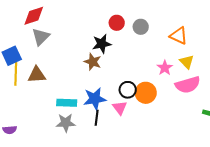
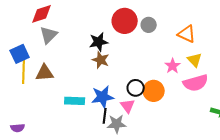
red circle: (117, 23) -> (125, 21), size x1.6
black star: (102, 44) -> (99, 42), moved
gray star: (66, 123) -> (117, 124), moved

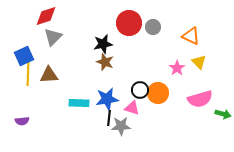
pink semicircle: (196, 83) -> (200, 99), moved
pink triangle: (128, 106) -> (132, 108), turned -35
purple semicircle: (18, 128) -> (22, 121), moved

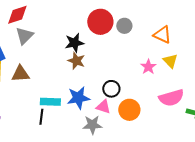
orange circle: (158, 93) -> (129, 110), moved
black line: (109, 118) -> (41, 117), moved

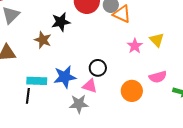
orange triangle: (162, 35) -> (122, 14), moved
brown star: (76, 61) -> (43, 40), moved
pink semicircle: (171, 98) -> (158, 77), size x0.7
orange circle: (129, 110) -> (132, 91), moved

